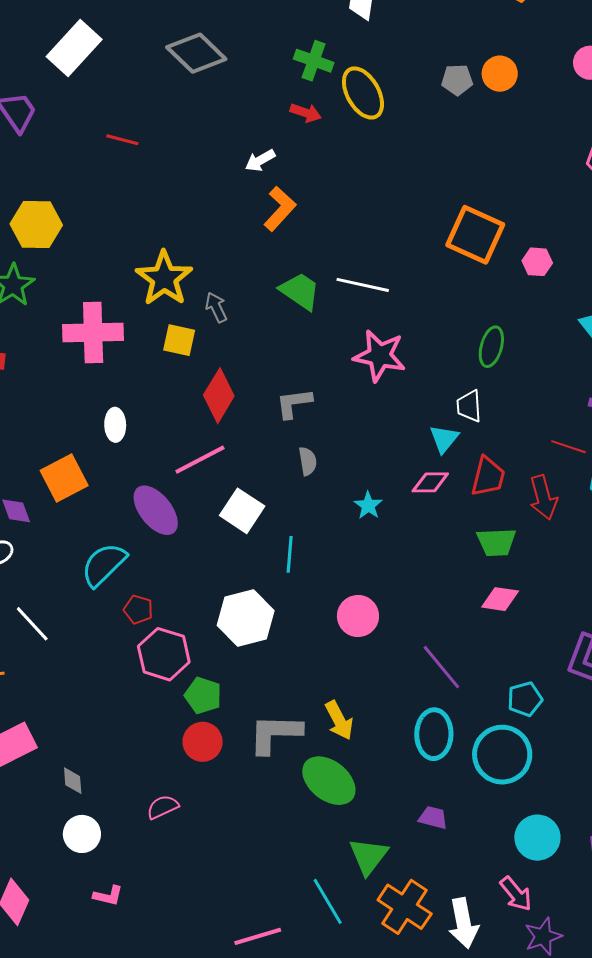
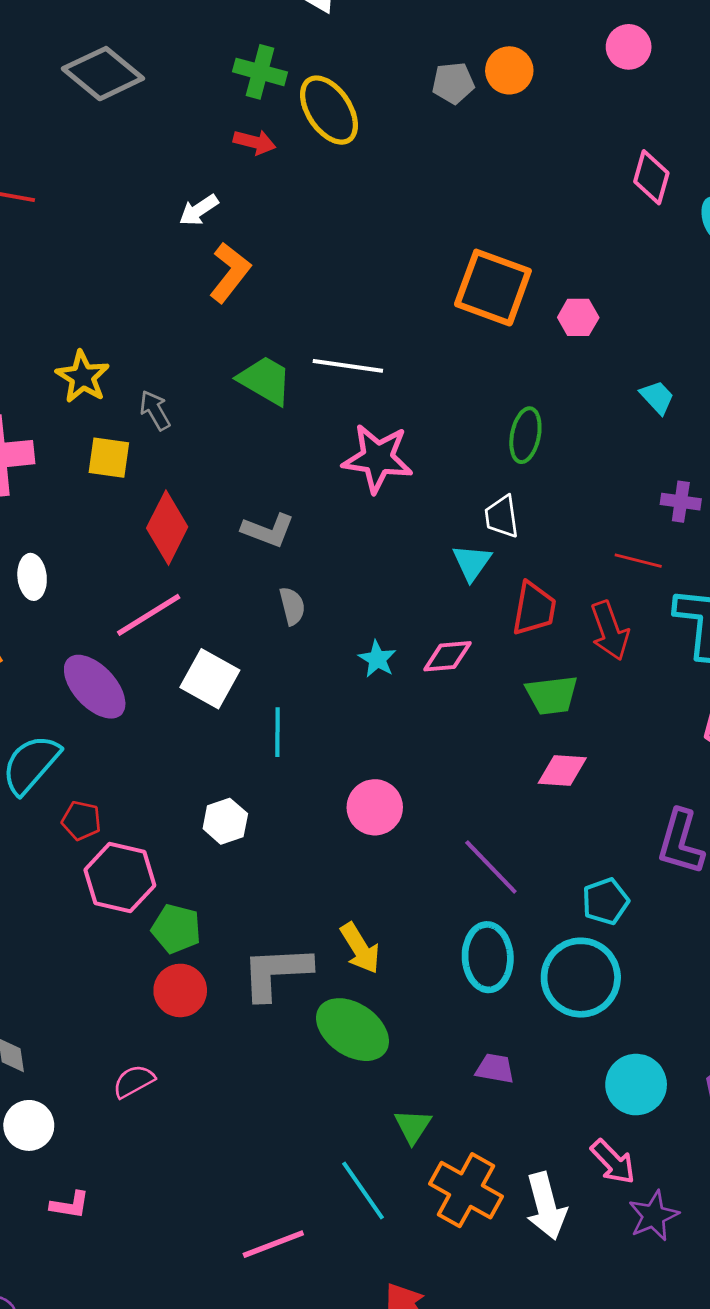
yellow star: (164, 278) -> (83, 377), size x0.7
gray L-shape: (294, 403) -> (268, 530), turned -147
pink diamond: (430, 482) -> (447, 656), moved
white hexagon: (246, 618) -> (225, 821), size x0.6
green triangle: (368, 856) -> (413, 1126), size x0.7

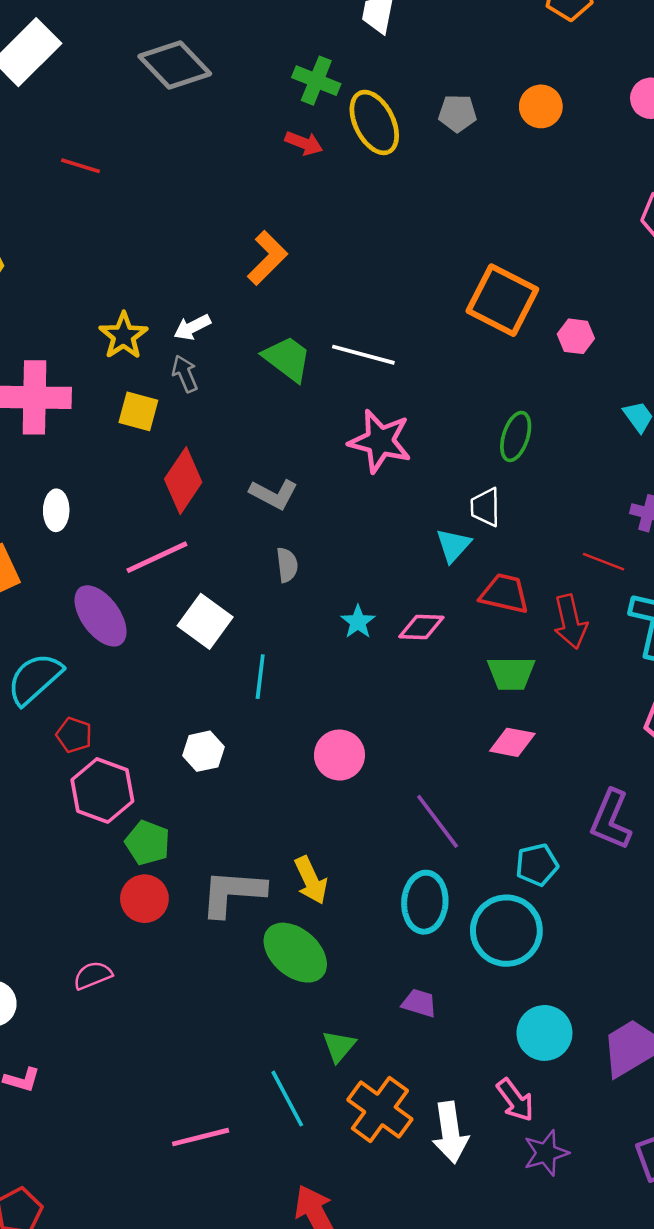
gray pentagon: (453, 83) -> (457, 113), moved
white arrow: (199, 210) -> (192, 327), moved
red trapezoid: (534, 609) -> (504, 594), turned -94

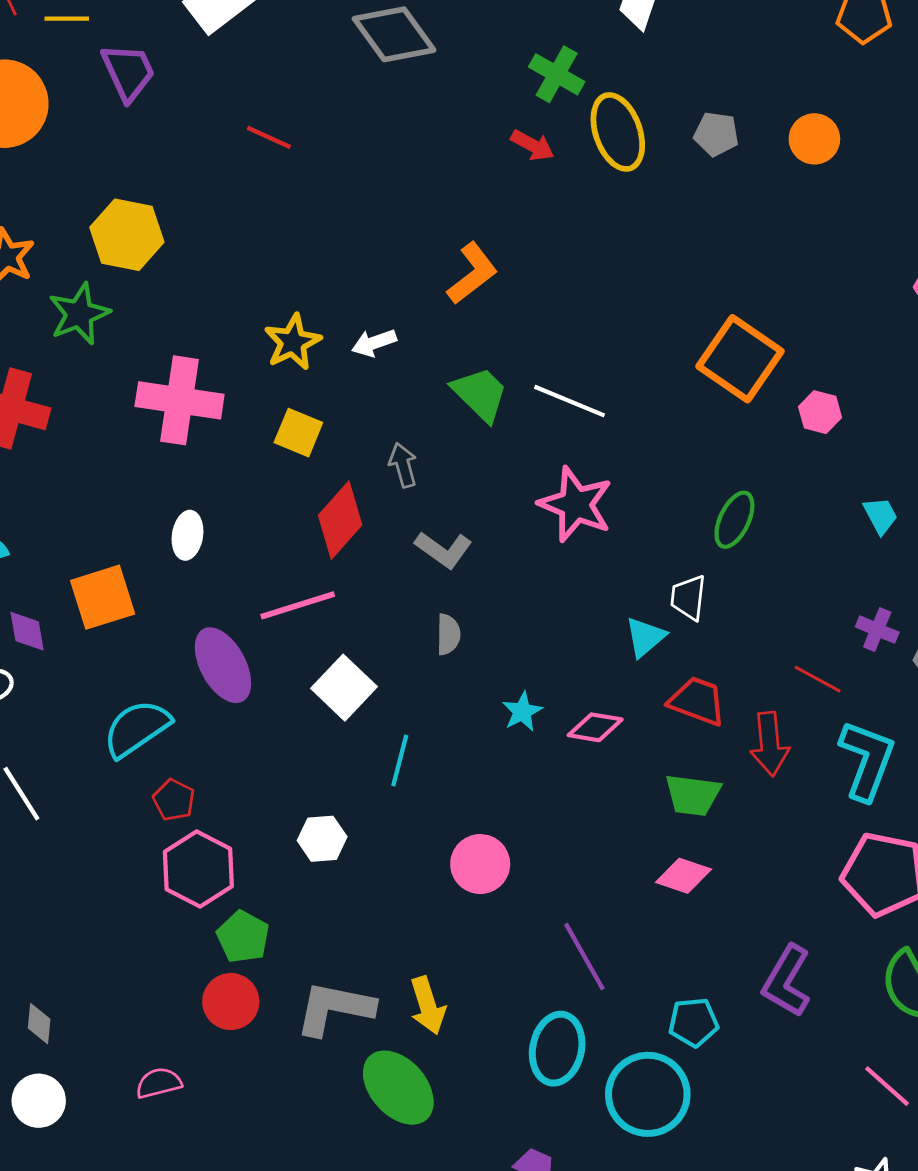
gray arrow: (185, 374) -> (403, 465), moved

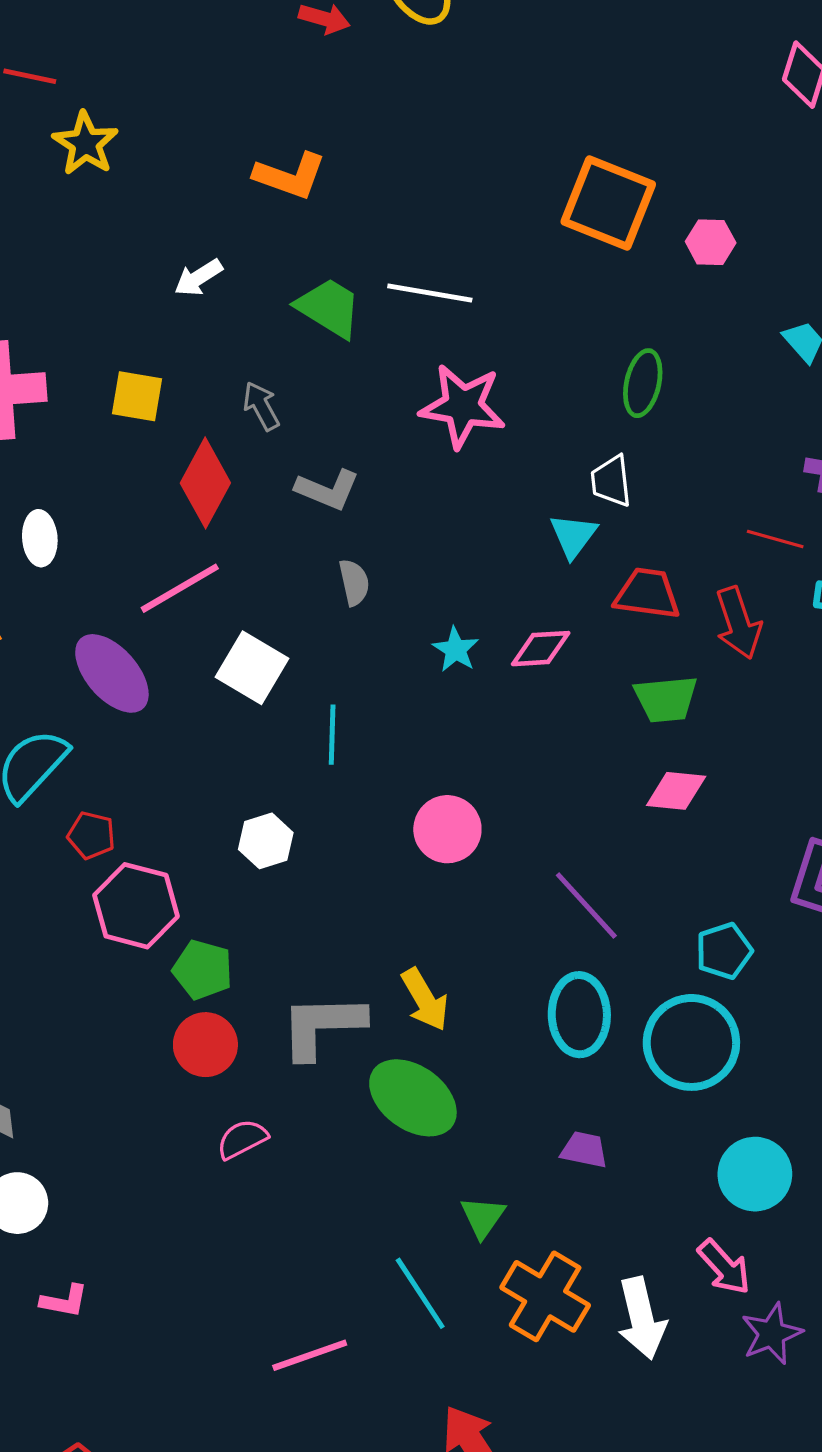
orange L-shape: (472, 273) -> (290, 176), turned 70
yellow star: (293, 342) -> (85, 143), moved
pink semicircle: (159, 1083) -> (242, 1139), moved

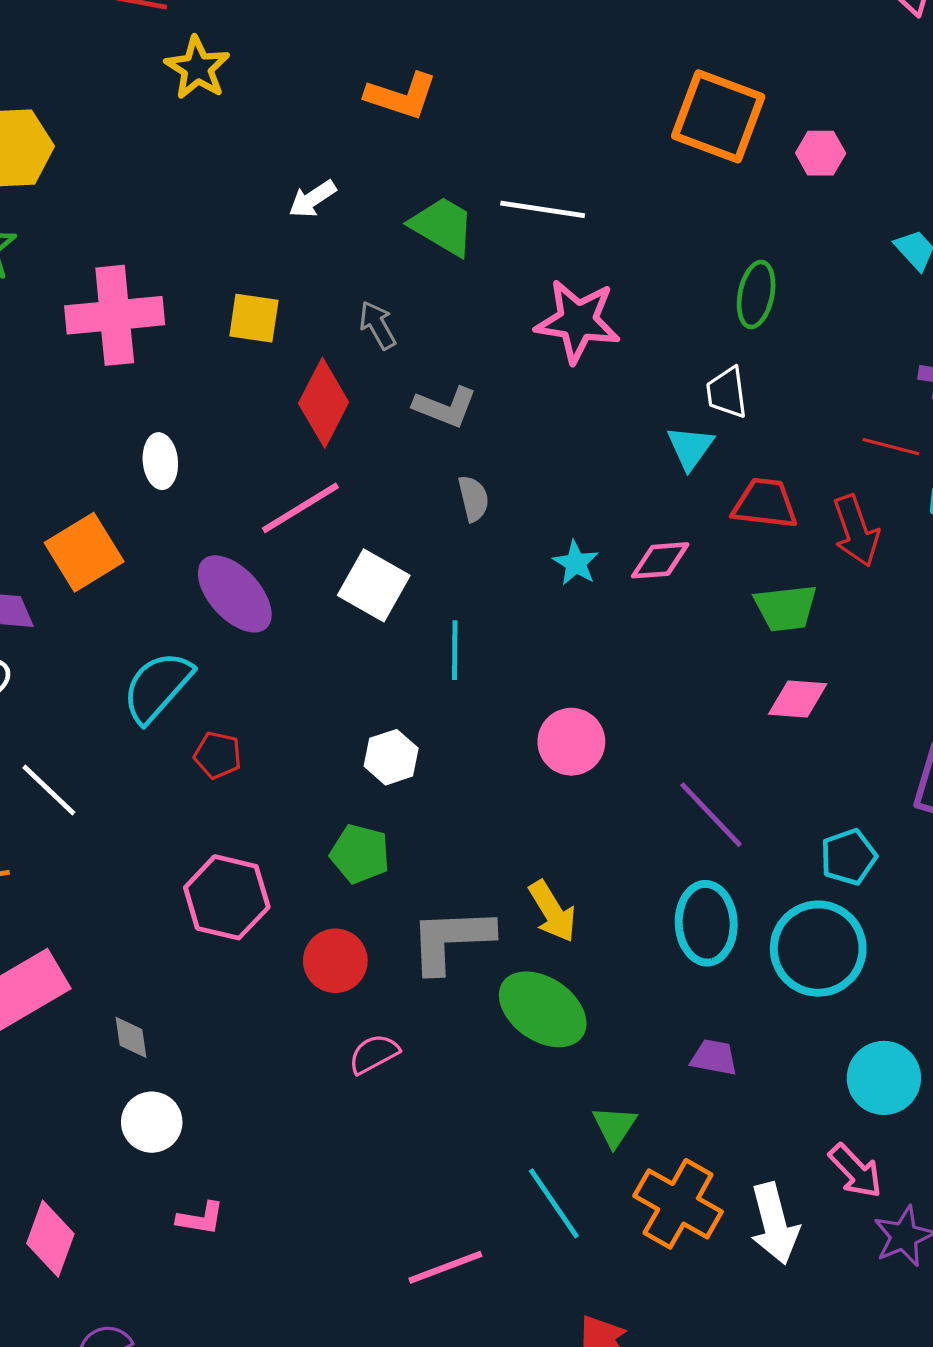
pink hexagon: (136, 906) -> (227, 897), moved
green pentagon: (203, 970) -> (360, 854), moved

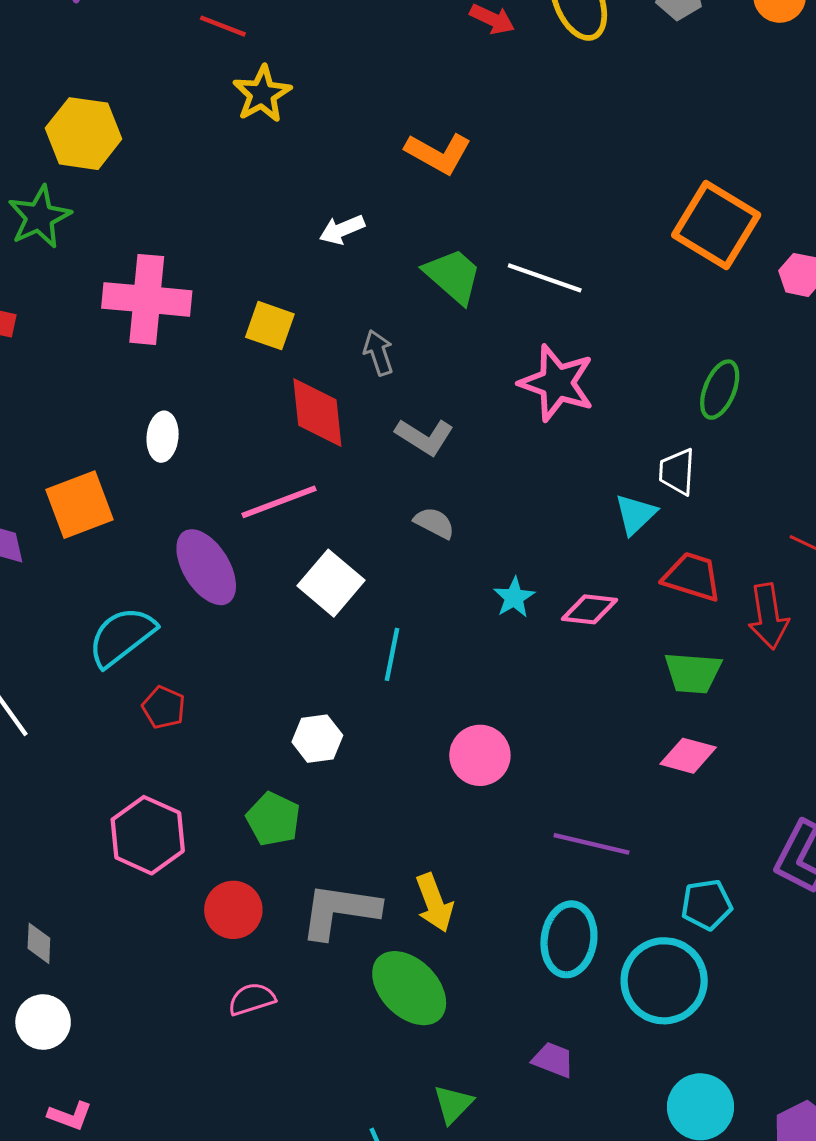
red diamond: (324, 403) -> (317, 412), turned -44
gray semicircle: (473, 498) -> (434, 523), turned -60
purple line: (711, 815) -> (591, 844), turned -44

